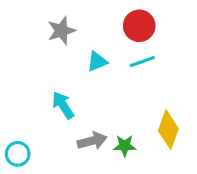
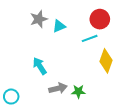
red circle: (139, 26) -> (100, 19), moved
cyan triangle: (97, 61) -> (59, 26), moved
yellow diamond: (168, 130) -> (106, 61), moved

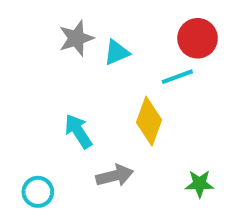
yellow diamond: (106, 61) -> (149, 121), moved
green star: (78, 91) -> (200, 184), moved
cyan circle: (11, 97) -> (38, 192), moved

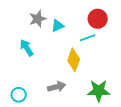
cyan arrow: (78, 131) -> (27, 48), moved
green star: (200, 184) -> (99, 91), size x1.6

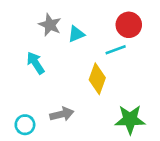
gray star: (38, 19) -> (50, 25), turned -30
gray arrow: (57, 87) -> (62, 114), moved

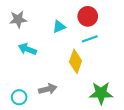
gray star: (50, 25) -> (18, 19), moved, turned -30
red circle: (129, 25) -> (88, 16), moved
cyan arrow: (35, 63) -> (27, 49), turned -36

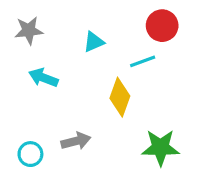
red circle: (88, 16) -> (162, 26), moved

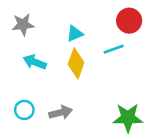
yellow diamond: (120, 97) -> (76, 63), moved
cyan circle: (30, 154) -> (24, 110), moved

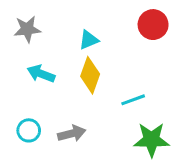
cyan line: (114, 49) -> (133, 100), moved

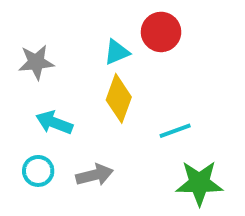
red circle: (153, 25) -> (161, 32), moved
gray star: (27, 29) -> (36, 62), moved
cyan arrow: (41, 74) -> (54, 123), moved

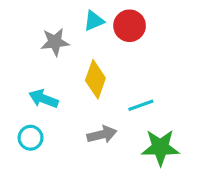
cyan triangle: (117, 52) -> (94, 21), moved
gray star: (36, 62) -> (55, 42), moved
gray arrow: (95, 175) -> (102, 134), moved

